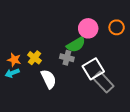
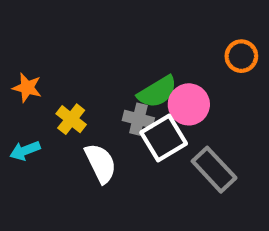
pink circle: (88, 28) -> (189, 104), moved
orange star: (14, 60) -> (27, 88), moved
white square: (93, 69) -> (164, 138), moved

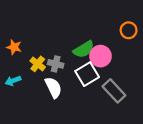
gray cross: (138, 119) -> (56, 64), moved

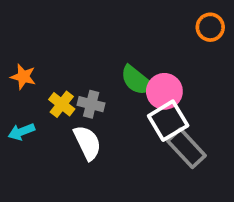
orange circle: (129, 30) -> (210, 27), moved
green semicircle: (84, 49) -> (137, 80), turned 70
white square: (87, 74) -> (168, 121), moved

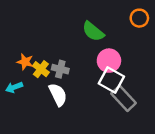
orange star: (23, 77) -> (25, 62), moved
green semicircle: (137, 80) -> (93, 31), moved
white square: (168, 121) -> (111, 80), turned -30

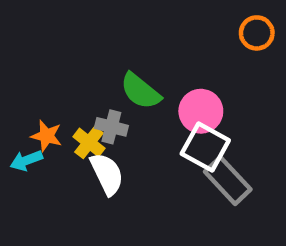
green semicircle: (93, 31) -> (140, 91), moved
orange star: (25, 62) -> (47, 136), moved
yellow cross: (41, 69) -> (89, 143), moved

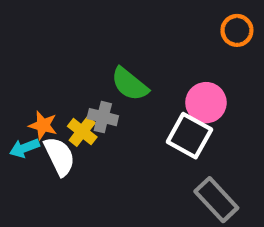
pink circle: (201, 111) -> (206, 103), moved
white semicircle: (107, 174) -> (59, 156), moved
gray rectangle: (228, 181) -> (216, 200), moved

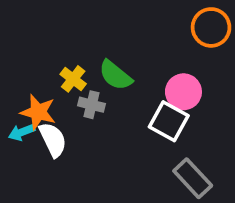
orange circle: (237, 30) -> (211, 27), size x1.4
orange star: (43, 125) -> (38, 112), size x1.4
yellow cross: (82, 132) -> (73, 79), moved

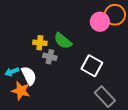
yellow cross: (73, 79) -> (40, 43), turned -32
pink circle: (183, 92) -> (100, 22), moved
orange star: (38, 112) -> (21, 91), moved

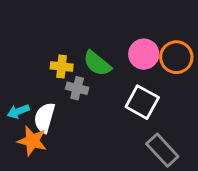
orange circle: (115, 15) -> (176, 57), moved
pink circle: (100, 22) -> (144, 54), moved
white semicircle: (29, 76) -> (45, 118), turned -138

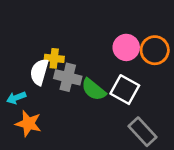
green semicircle: (97, 63) -> (94, 90), moved
gray cross: (77, 88) -> (68, 77), size x1.4
white semicircle: (45, 118) -> (39, 72), moved

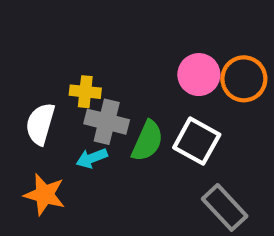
white semicircle: (39, 72) -> (40, 124), moved
green semicircle: (94, 90) -> (147, 141), turned -105
cyan arrow: (16, 98) -> (92, 158), moved

